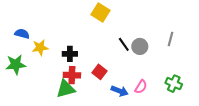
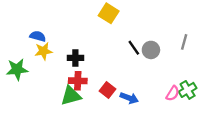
blue semicircle: (22, 34) -> (38, 36), moved
red square: (99, 72) -> (107, 90), moved
green cross: (174, 84) -> (188, 90), turned 35
pink semicircle: (141, 87) -> (173, 93), moved

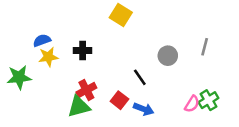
blue semicircle: (38, 36) -> (42, 40), turned -35
black line: (134, 48) -> (140, 77), moved
black cross: (75, 58) -> (83, 51), moved
red cross: (78, 81) -> (86, 90), turned -30

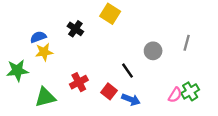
black cross: (83, 51) -> (75, 29), moved, turned 35
green triangle: (79, 107) -> (45, 97), moved

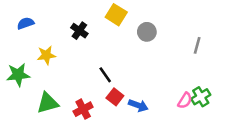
blue semicircle: (38, 37) -> (25, 23), moved
gray circle: (153, 51) -> (147, 32), moved
black line: (128, 71) -> (105, 75), moved
red cross: (79, 82) -> (83, 109), moved

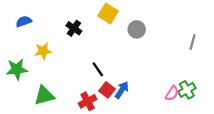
gray line: (197, 45) -> (193, 42), moved
blue arrow: (138, 105) -> (122, 90), moved, turned -78
red cross: (83, 109) -> (88, 101), moved

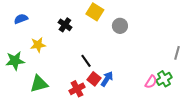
gray line: (193, 42) -> (177, 53), moved

